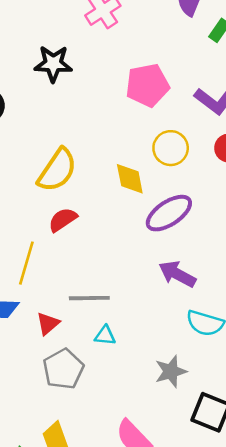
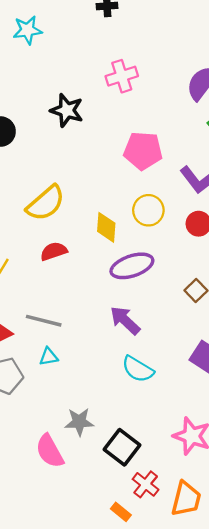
red semicircle: (63, 220) -> (54, 251), moved
cyan triangle: (105, 336) -> (49, 357), turned -30
gray star: (171, 371) -> (79, 422), moved

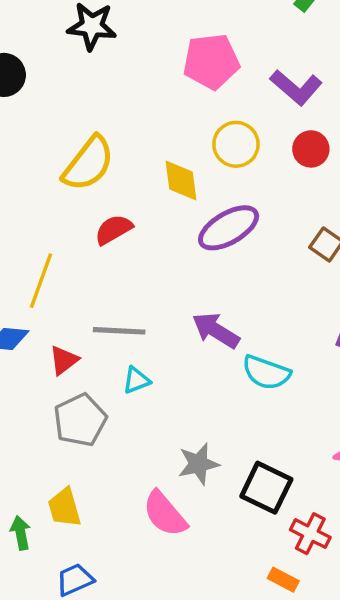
purple arrow: (125, 320) -> (216, 330), moved

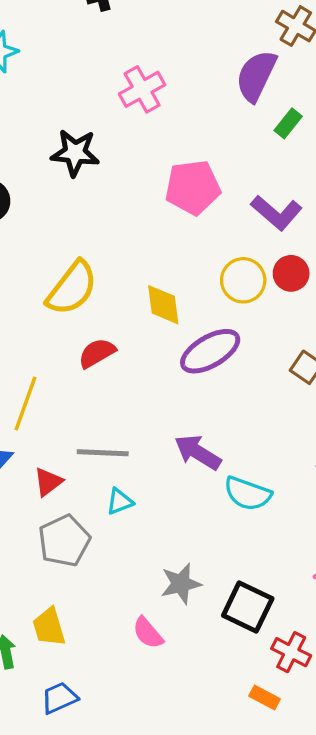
yellow circle: (236, 144) -> (243, 280), moved
pink semicircle: (165, 514) -> (148, 633), size x0.7

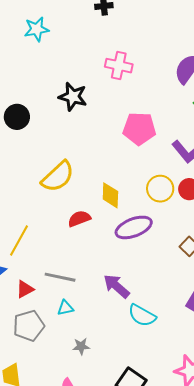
pink cross: (142, 89) -> (119, 66), turned 32
red semicircle: (97, 353) -> (79, 219), moved
gray star: (181, 584) -> (81, 346), moved, size x0.7

